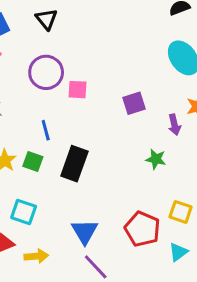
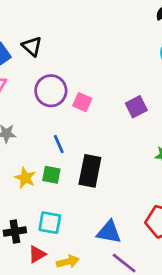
black triangle: (47, 19) -> (32, 46), moved
pink square: (77, 90) -> (82, 102), turned 30
blue triangle: (85, 232) -> (109, 232), turned -40

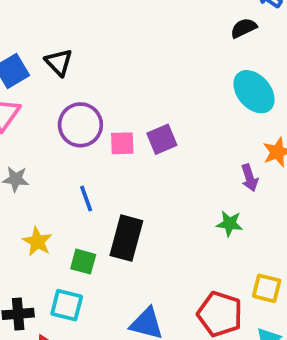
pink square: (82, 102) -> (122, 143), turned -30
purple square: (136, 107) -> (162, 139), moved
green square: (51, 175) -> (83, 262), moved

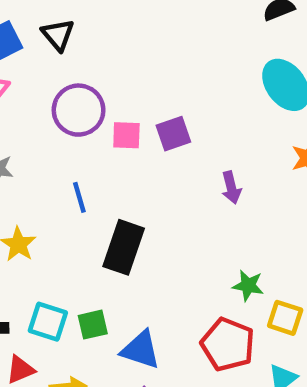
purple arrow: (250, 178) -> (231, 188), moved
green star: (230, 224) -> (248, 286), moved
green square: (83, 262) -> (93, 325), moved, turned -32

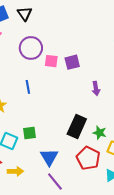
black rectangle: (124, 247) -> (77, 126), moved
green square: (93, 325) -> (29, 133), moved
blue triangle: (141, 350) -> (49, 157), turned 36

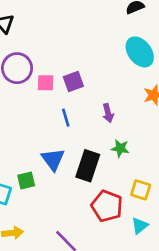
blue line: (28, 87) -> (66, 118), moved
green star: (100, 133) -> (120, 148), moved
blue triangle: (49, 157) -> (53, 159), moved

